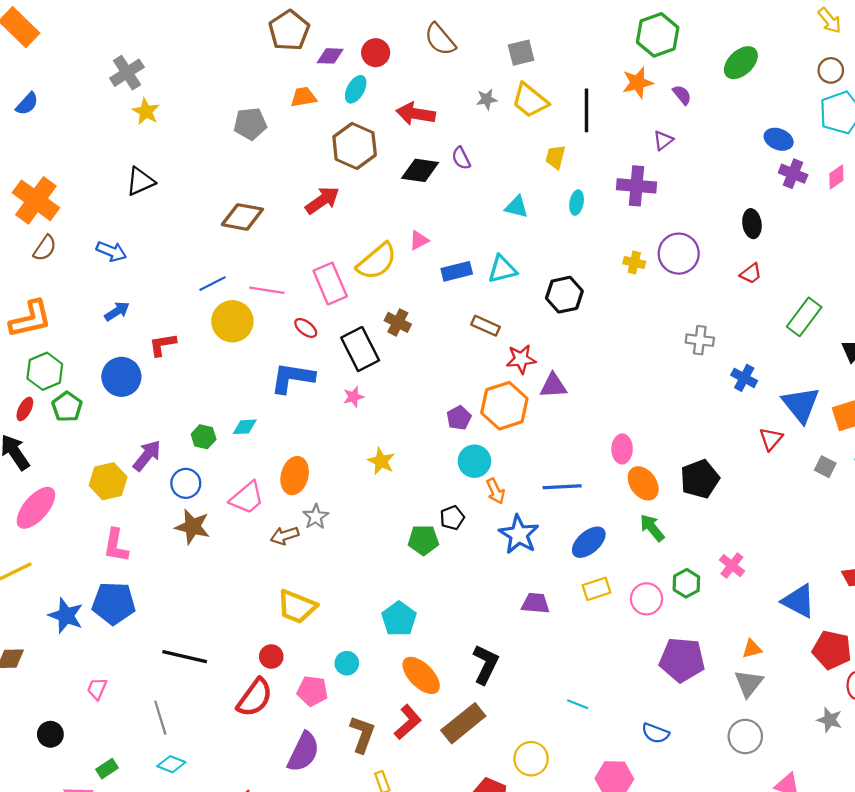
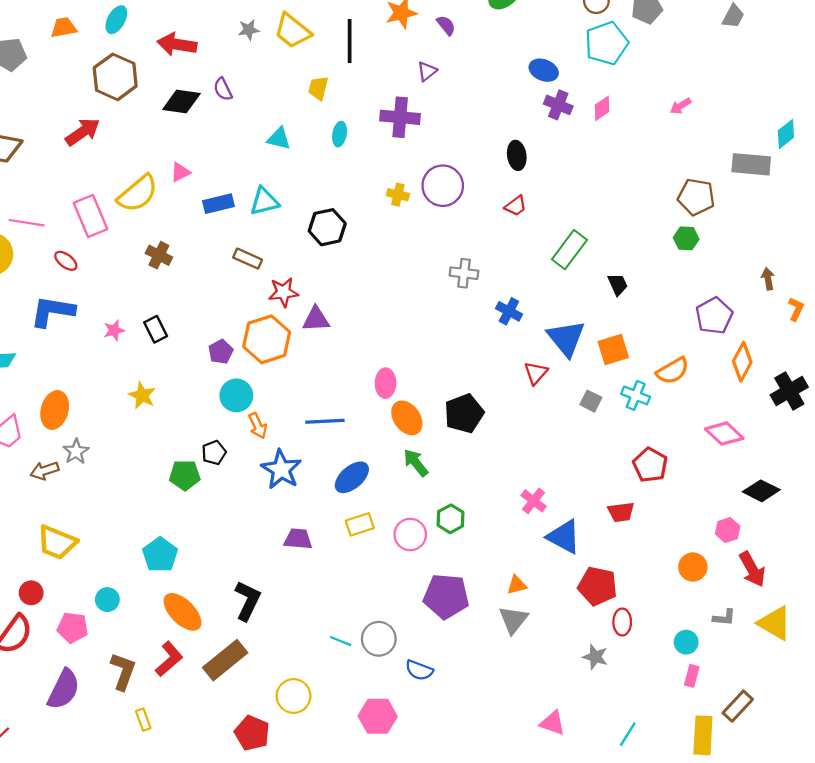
black rectangle: (360, 349) -> (156, 329), moved, size x0.6
pink cross: (732, 566) -> (534, 501), moved
gray circle: (745, 736) -> (379, 639), moved

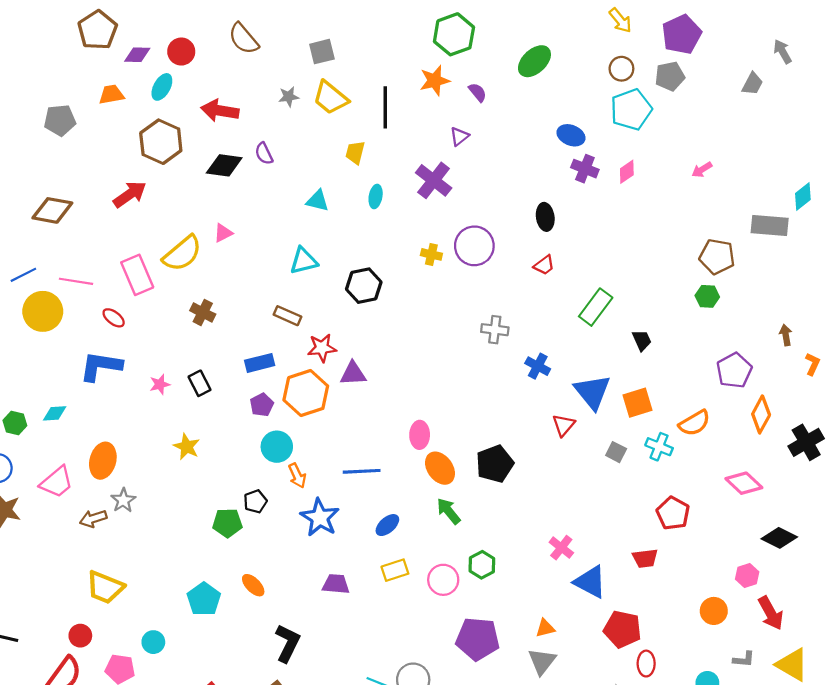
purple cross: (400, 117) -> (434, 180), turned 33
blue rectangle: (218, 204) -> (260, 363), moved
blue ellipse: (352, 477) -> (387, 525), size x0.7
orange ellipse: (183, 612) -> (253, 585), moved, size x0.6

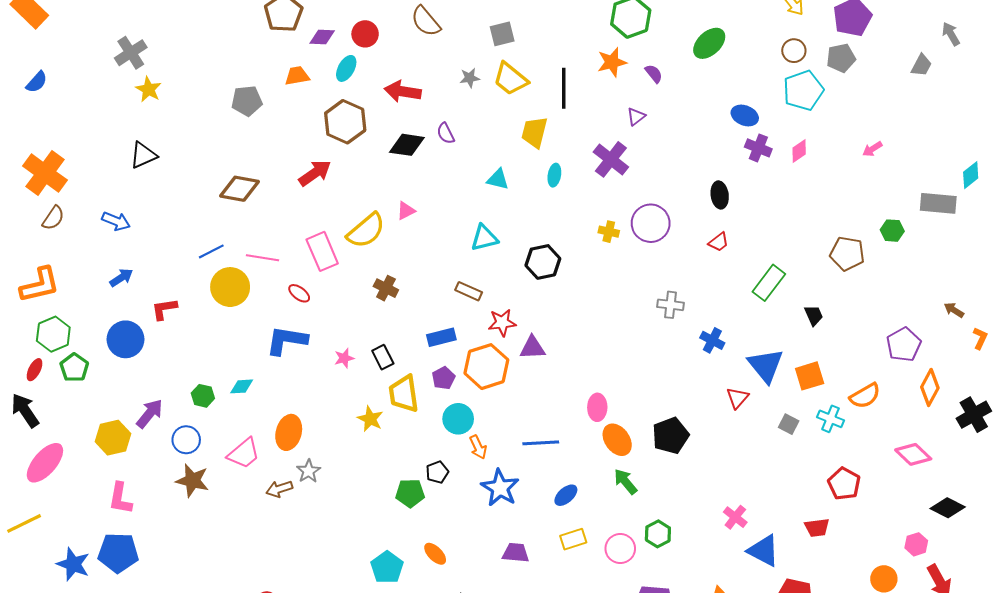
yellow trapezoid: (355, 152) -> (535, 132), size x1.4
brown pentagon: (717, 257) -> (847, 254), moved
green hexagon: (707, 296) -> (892, 231), moved
brown arrow: (786, 335) -> (954, 310), turned -48
yellow trapezoid: (105, 587) -> (404, 394), moved, turned 60

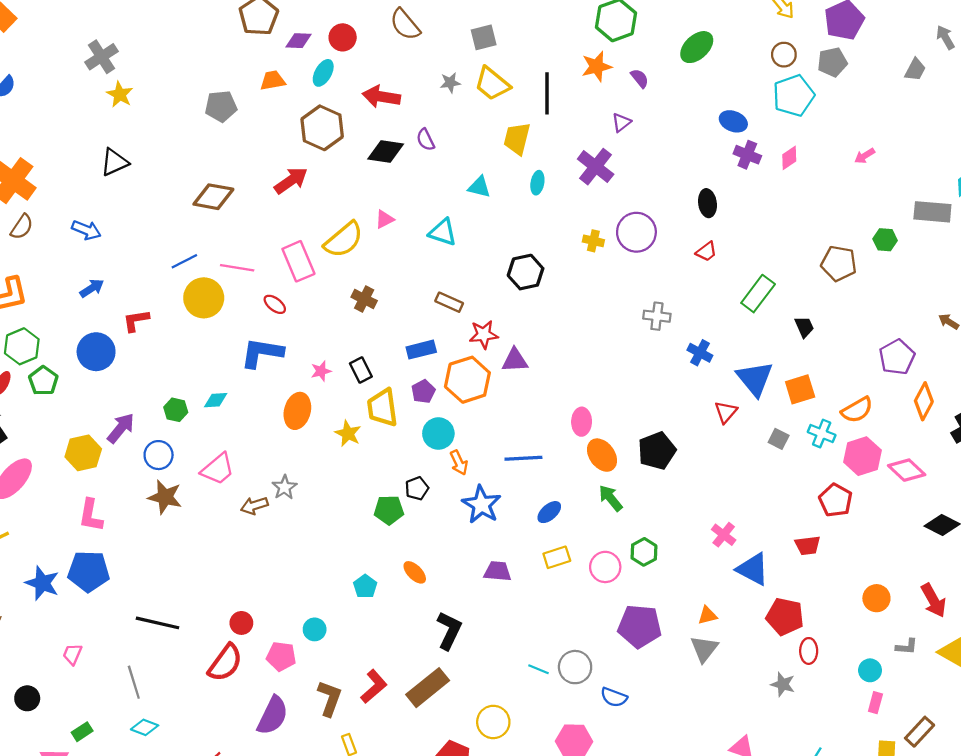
cyan triangle: (484, 238) -> (443, 232), moved, turned 32
orange ellipse: (289, 432) -> (297, 411), moved
pink hexagon: (916, 544) -> (862, 456), moved, size x1.6
cyan pentagon: (387, 567) -> (365, 586), size x0.7

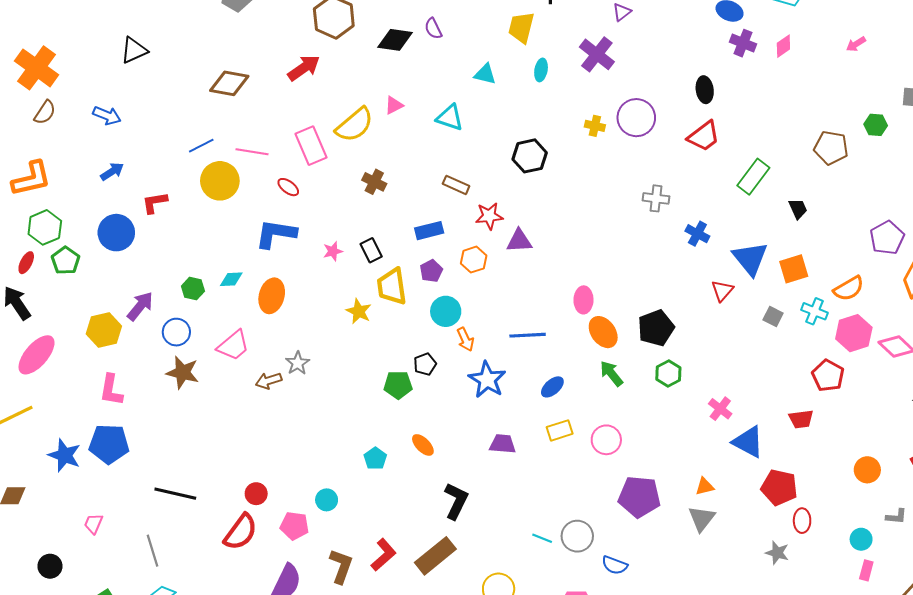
red trapezoid: (706, 252) -> (704, 136), size x1.6
orange hexagon: (467, 380) -> (474, 260), size x0.6
orange ellipse: (297, 411) -> (272, 296), moved
green hexagon: (644, 552) -> (668, 373), moved

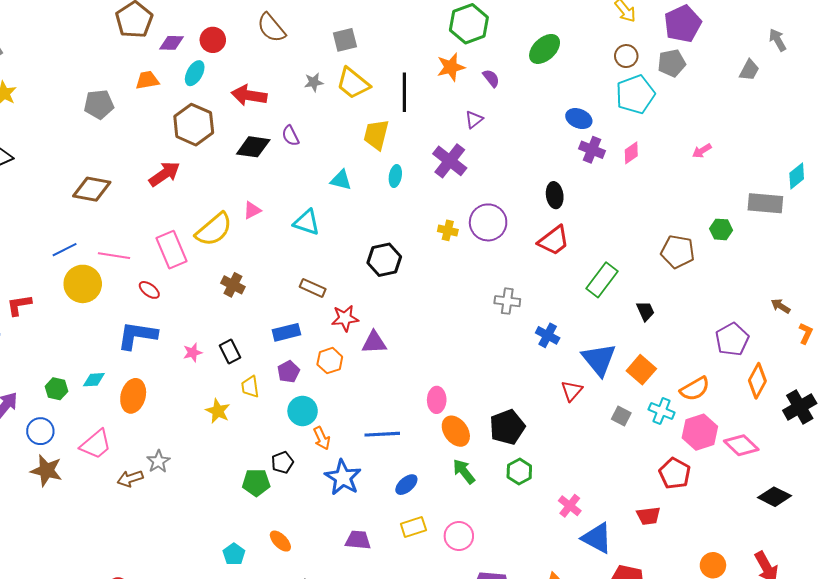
orange square: (794, 269) -> (641, 370), turned -32
yellow trapezoid: (392, 286) -> (250, 387), size x0.6

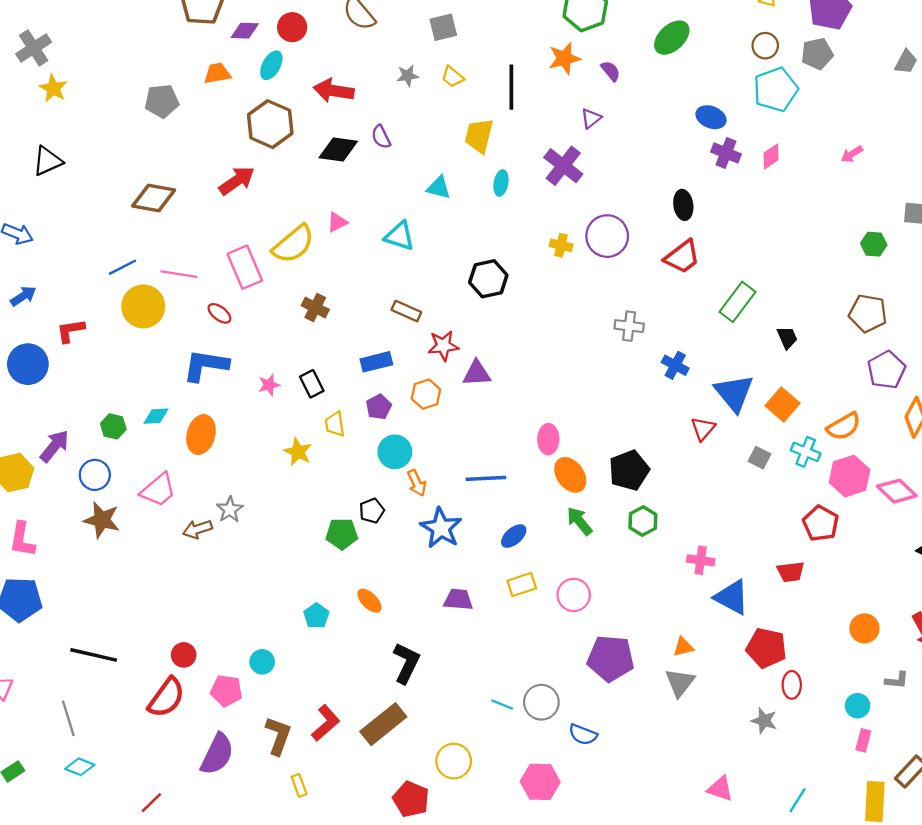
yellow trapezoid: (353, 83) -> (453, 77), size x0.6
brown pentagon: (678, 252) -> (868, 313), moved
pink cross: (570, 506) -> (701, 560), turned -30

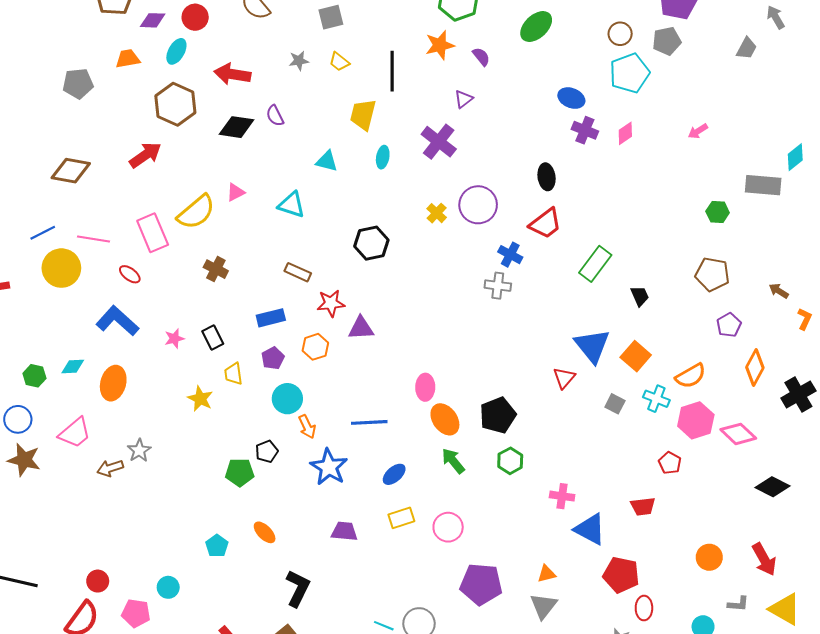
yellow cross: (561, 245) -> (437, 213), turned 30
blue L-shape: (206, 365) -> (117, 321), turned 33
blue cross: (675, 365) -> (510, 255), moved
purple pentagon: (886, 370) -> (729, 325), size x0.7
red pentagon: (821, 523) -> (670, 463), size x0.7

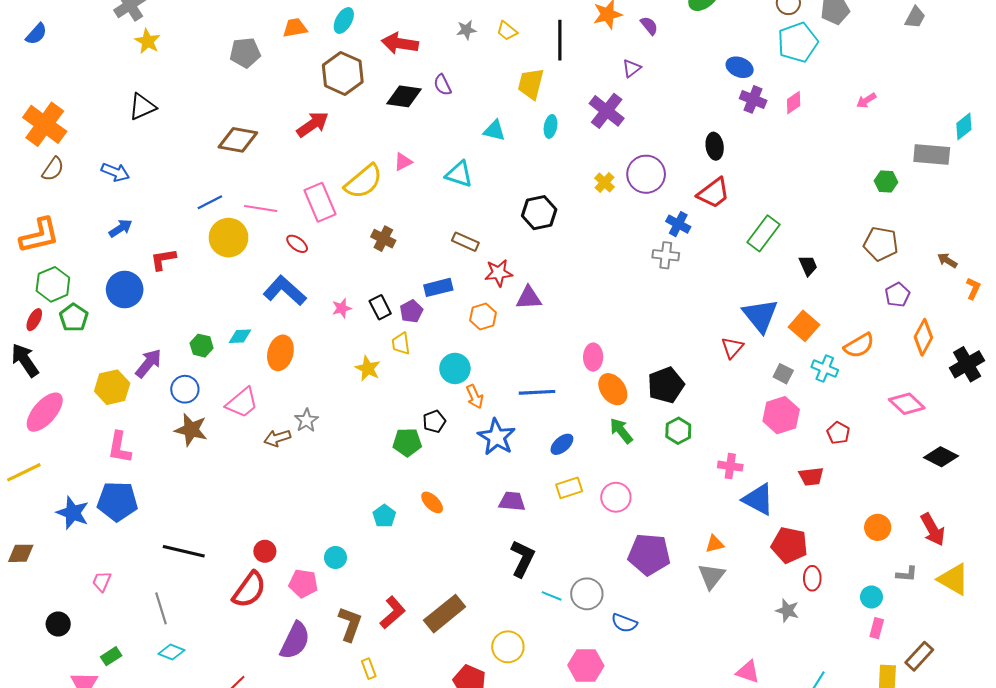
purple pentagon: (273, 358) -> (411, 311), moved
pink hexagon: (696, 420) -> (781, 415), moved
black L-shape: (298, 588) -> (522, 559), moved

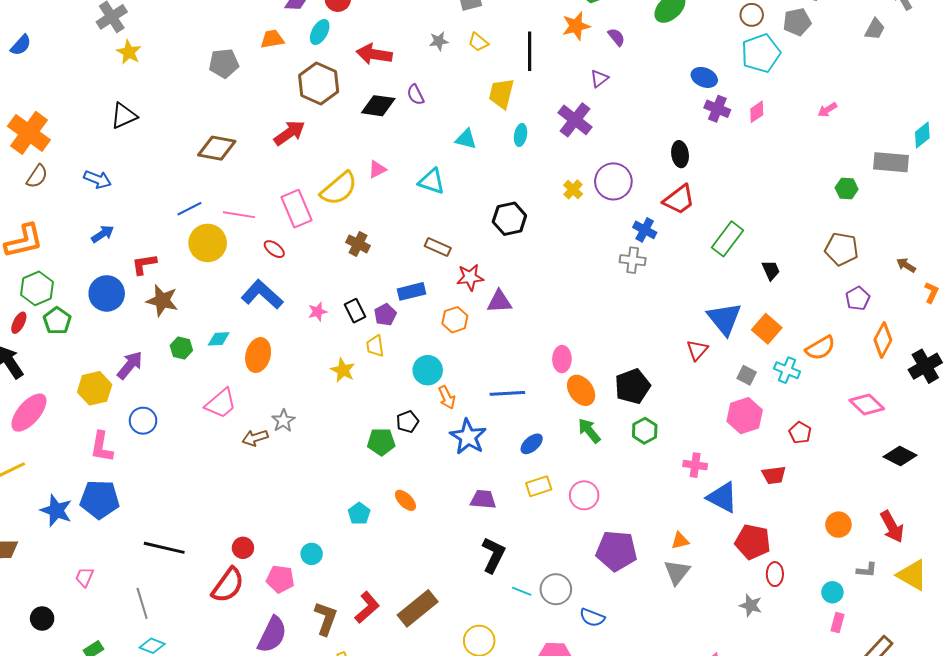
blue circle: (185, 389) -> (143, 421), moved
brown star: (191, 430) -> (162, 301), moved

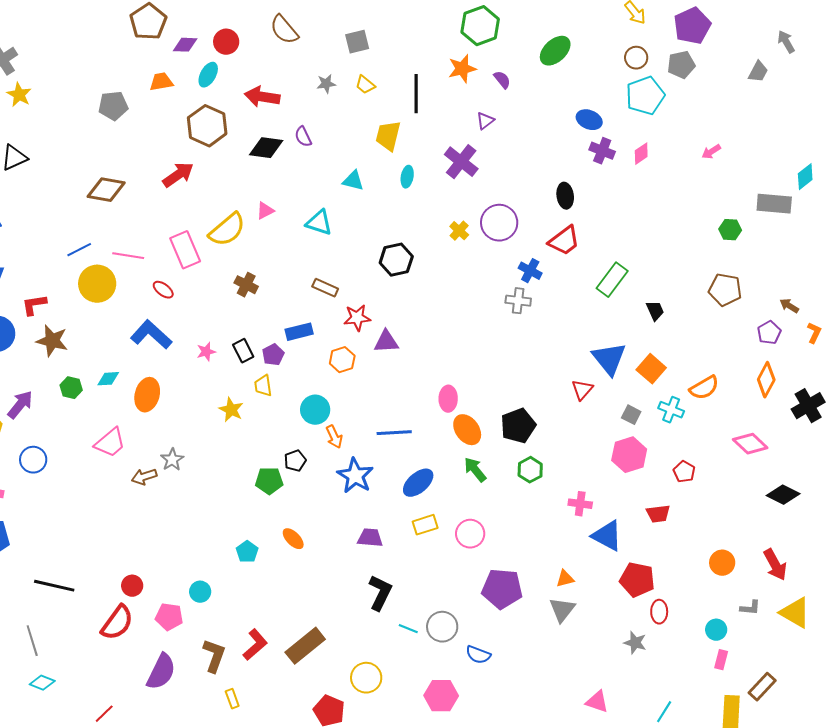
purple pentagon: (858, 299) -> (769, 333), moved
blue ellipse: (532, 444) -> (418, 483), size x1.4

